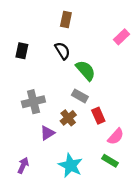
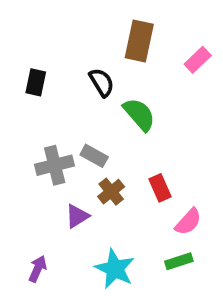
brown rectangle: (66, 19) -> (139, 41), moved, size x1.5
gray rectangle: (80, 96) -> (94, 156), moved
green rectangle: (110, 161) -> (179, 261), turned -49

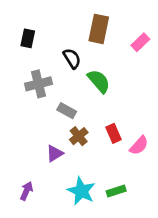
black rectangle: (36, 82) -> (28, 38), moved
gray cross: (55, 165) -> (39, 84), moved
pink semicircle: (188, 222) -> (139, 145), moved
green rectangle: (179, 261) -> (116, 191), moved

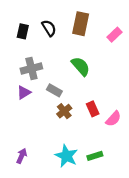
black semicircle: (72, 58) -> (49, 28), moved
purple triangle: (55, 153) -> (24, 93), moved

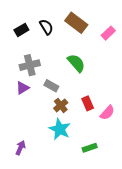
brown rectangle: (81, 24) -> (76, 23), turned -65
black rectangle: (23, 31) -> (21, 30), turned 48
cyan star: (66, 156) -> (60, 129), moved

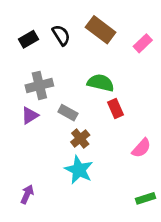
green semicircle: (76, 63) -> (101, 83), turned -36
red rectangle: (88, 103) -> (116, 109), moved
green rectangle: (90, 148) -> (145, 198), moved

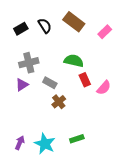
pink semicircle: (141, 148) -> (104, 88), moved
cyan star: (79, 170) -> (45, 144), moved
green rectangle: (145, 198) -> (77, 139), moved

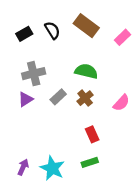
red rectangle: (85, 80) -> (92, 134), moved
gray rectangle: (50, 83) -> (58, 97), turned -72
brown cross: (59, 102) -> (85, 98), moved

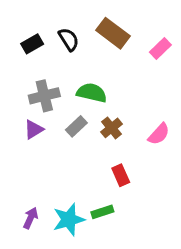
green semicircle: (86, 71) -> (92, 93), moved
green rectangle: (90, 162) -> (102, 212), moved
cyan star: (52, 168) -> (69, 220), turned 30

